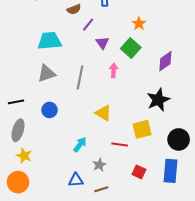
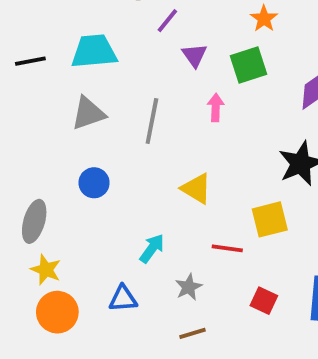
green square: (131, 48) -> (249, 65), turned 30
black line: (16, 102) -> (30, 61), moved
blue triangle: (76, 180) -> (123, 299), moved
orange circle: (18, 182) -> (57, 312), moved

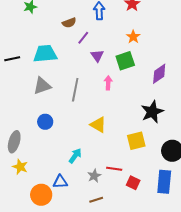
red line: (227, 248) -> (114, 169), moved
orange circle: (57, 312) -> (41, 195), moved

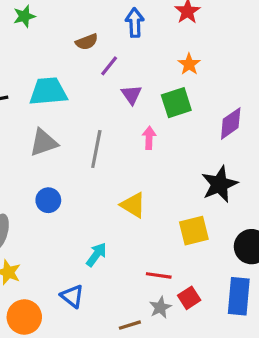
gray star: (94, 176) -> (160, 307), moved
blue triangle: (60, 182) -> (72, 296), turned 42
red square: (133, 183) -> (189, 298), turned 32
orange circle: (41, 195) -> (24, 317), moved

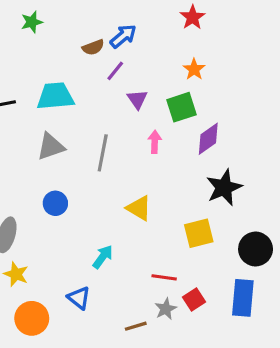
blue arrow: (135, 23) -> (123, 36), moved, turned 52
purple diamond: (231, 123) -> (208, 139), moved

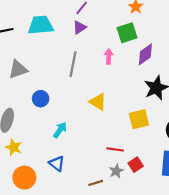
purple triangle: (137, 99) -> (79, 27), moved, turned 32
gray triangle: (51, 147) -> (18, 69), moved
cyan arrow: (103, 257) -> (60, 130), moved

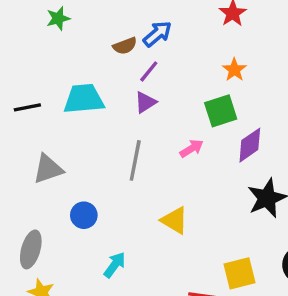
pink arrow: (109, 57) -> (192, 148), turned 56
yellow square: (139, 119) -> (240, 273), moved

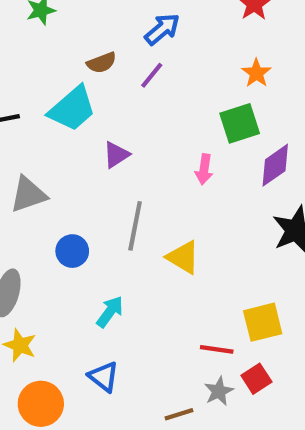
brown semicircle: (125, 46) -> (102, 63), moved
cyan trapezoid: (84, 99) -> (72, 109), turned 144
purple triangle: (145, 102) -> (116, 155), moved
pink arrow: (192, 148) -> (204, 169), turned 130
gray line: (135, 160) -> (135, 226), moved

